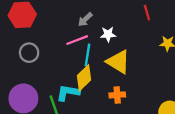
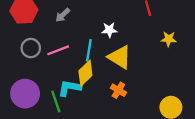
gray arrow: (85, 19) -> (63, 15), moved
pink line: (77, 40) -> (58, 50), moved
orange cross: (117, 95) -> (118, 90), turned 35

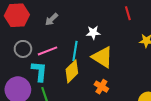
cyan L-shape: (69, 88) -> (39, 71), moved, turned 85

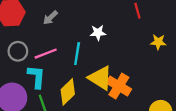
yellow triangle: (102, 57) -> (100, 78), moved
yellow diamond: (72, 71) -> (68, 92), moved
orange cross: (101, 87) -> (119, 86), moved, size x1.5

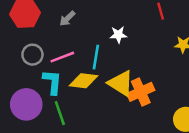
orange cross: (119, 86) -> (141, 92), turned 35
yellow diamond: (68, 92) -> (83, 81), moved, turned 52

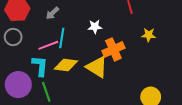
gray circle: (32, 55) -> (13, 37), moved
cyan line: (96, 57) -> (62, 38), moved
orange cross: (141, 92) -> (113, 49), moved

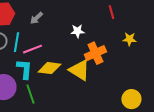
cyan line: (62, 38) -> (16, 42), moved

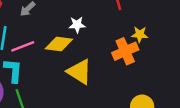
orange cross: (95, 53) -> (125, 51), moved
yellow diamond: (49, 68) -> (59, 44), moved

